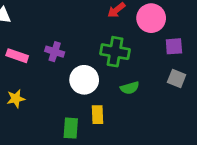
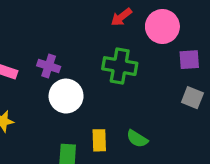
white circle: (84, 80) -> (66, 96), moved
green semicircle: (130, 88) -> (137, 139), moved, turned 48

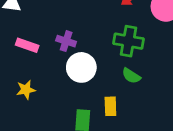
green semicircle: (137, 139) -> (131, 76), moved

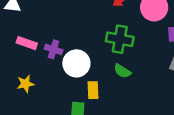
purple cross: (66, 41) -> (54, 49), moved
yellow rectangle: (110, 106) -> (93, 90), moved

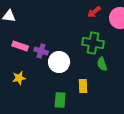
green semicircle: (122, 71) -> (102, 64), moved, turned 40
yellow rectangle: (93, 90) -> (83, 86), moved

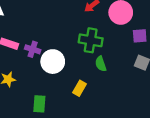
yellow rectangle: (83, 86) -> (79, 88), turned 32
green rectangle: (60, 100) -> (39, 104), moved

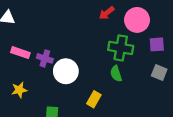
green cross: (91, 40) -> (121, 48), moved

